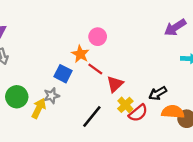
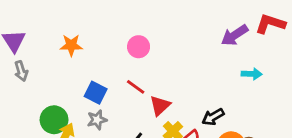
orange star: (80, 54) -> (71, 45), moved, turned -30
gray star: (51, 96) -> (97, 120), moved
green circle: (17, 97) -> (54, 120), moved

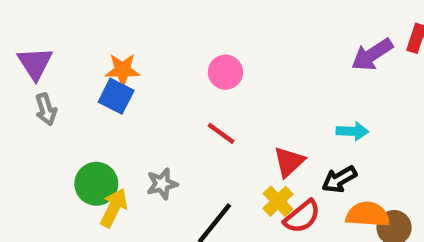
cyan arrow: (252, 74) -> (352, 131), moved
blue square: (96, 93) -> (116, 96), moved
red triangle: (160, 105) -> (289, 162), moved

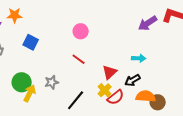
orange star: (123, 70) -> (15, 15), moved

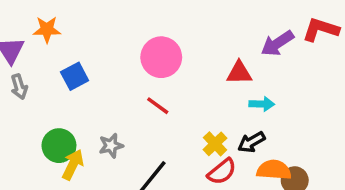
pink circle: (81, 31) -> (161, 57), size x1.5
blue square: (31, 42) -> (75, 76), turned 35
red triangle: (110, 72) -> (239, 73), moved, turned 42
yellow cross: (105, 90) -> (215, 144), moved

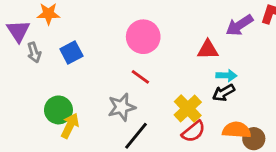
gray arrow: (19, 87) -> (34, 53), moved
black arrow: (251, 142) -> (224, 93), moved
yellow cross: (215, 144) -> (188, 109), size x1.4
gray star: (111, 146) -> (122, 107), moved, size x1.4

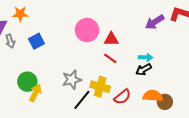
red triangle: (208, 50) -> (111, 39), moved
red line: (140, 77) -> (110, 58), moved
yellow cross: (188, 109) -> (100, 87), moved, turned -30

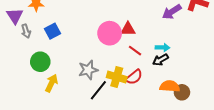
pink circle: (87, 30) -> (110, 33), moved
red line: (110, 58) -> (135, 51), moved
green circle: (27, 82) -> (40, 62), moved
red semicircle: (122, 97) -> (134, 77), moved

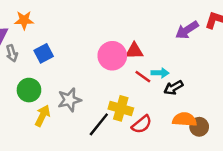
cyan arrow: (163, 47) -> (160, 73), moved
gray star: (88, 70) -> (69, 100), moved
red semicircle: (134, 77) -> (142, 124), moved

